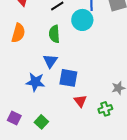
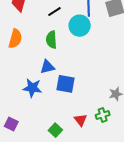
blue triangle: (50, 61) -> (47, 67), turned 42
red triangle: (80, 101) -> (81, 120), moved
green square: (41, 122) -> (55, 130), moved

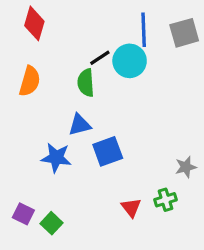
black line: (54, 12) -> (100, 58), moved
blue square: (65, 84) -> (108, 151), turned -30
green square: (55, 130) -> (52, 223), moved

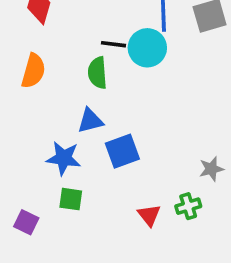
black line: (100, 58) -> (113, 44), turned 40
green square: (52, 223) -> (71, 199), moved, turned -35

